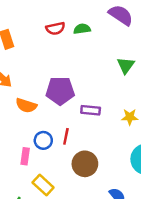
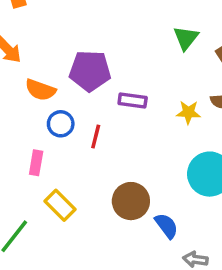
blue circle: (43, 140) -> (61, 124), moved
brown circle: (85, 164) -> (131, 201), moved

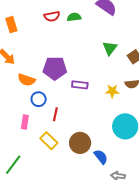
red line: (96, 136) -> (55, 114), moved
yellow rectangle: (60, 205) -> (49, 141), moved

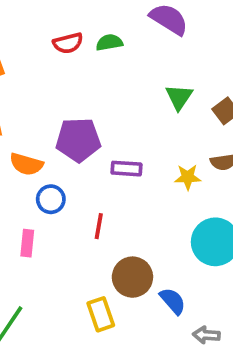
red line: (55, 114) -> (99, 226), moved
yellow rectangle: (49, 141) -> (101, 314), moved, turned 30

